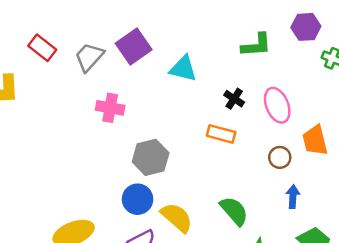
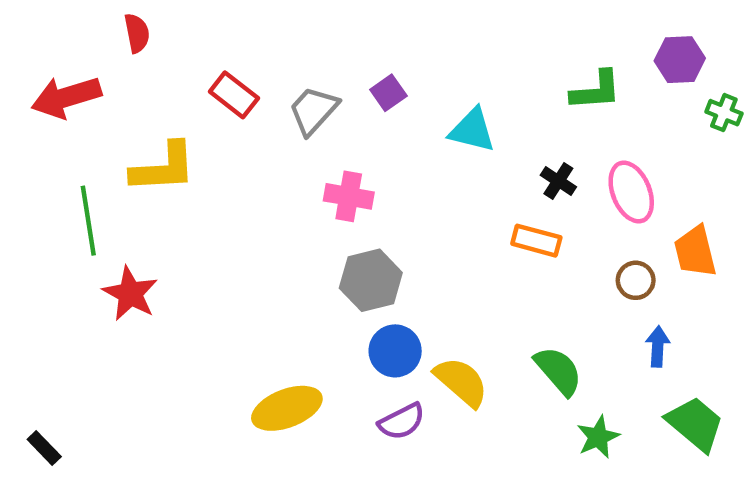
purple square: (134, 46) -> (388, 93), size x0.6
gray hexagon: (151, 157) -> (371, 280), moved

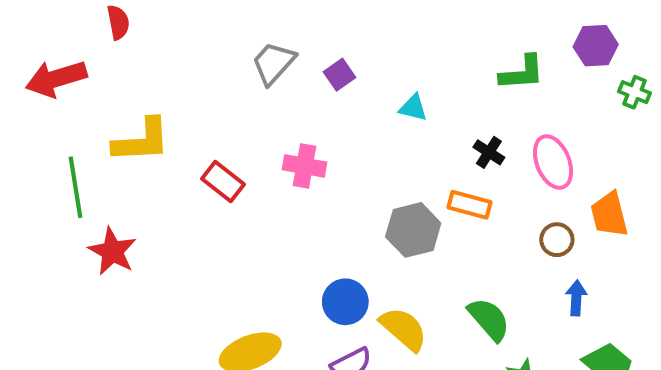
red rectangle: (234, 95) -> (223, 181), moved
gray trapezoid: (313, 110) -> (273, 63), moved
cyan triangle: (472, 130) -> (413, 108), size x0.7
gray hexagon: (371, 280) -> (413, 230), moved

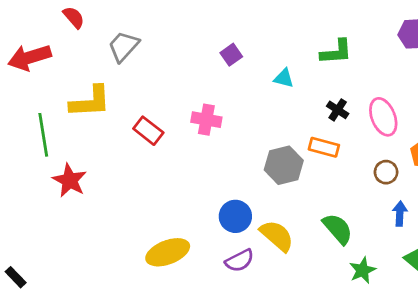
red semicircle: (118, 22) -> (74, 17), turned -30
gray trapezoid: (273, 63) -> (123, 46), moved
green L-shape: (522, 73) -> (336, 52), moved

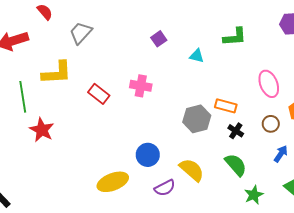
black cross: (338, 110) -> (236, 131), moved
blue arrow: (400, 214) -> (281, 154), turned 30
blue circle: (235, 216) -> (148, 155), moved

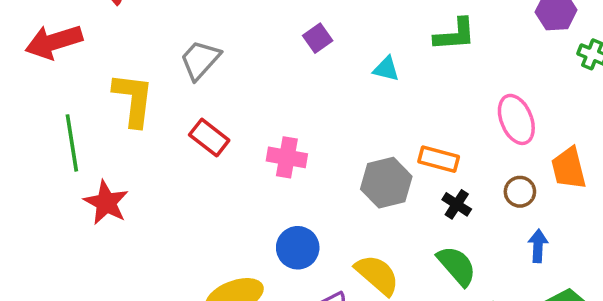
gray trapezoid: (81, 33) -> (200, 60), moved
yellow L-shape: (57, 73) -> (133, 100), turned -80
pink cross: (141, 86) -> (287, 157), moved
blue arrow: (281, 154) -> (538, 246), turned -30

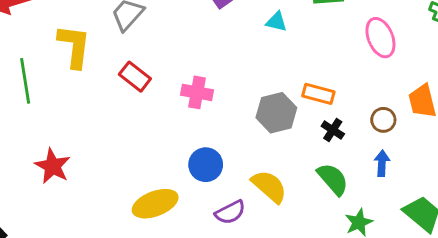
pink ellipse: (516, 119) -> (380, 38), moved
red star: (106, 203) -> (53, 166), moved
blue arrow: (538, 246) -> (382, 163), moved

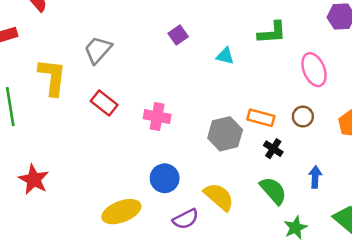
brown circle: (383, 120) -> (303, 117), moved

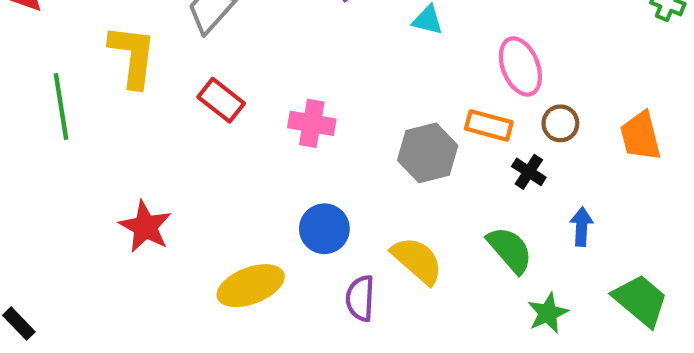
pink ellipse: (314, 70) -> (520, 66), moved
black cross: (273, 149) -> (529, 172), moved
red star: (34, 179) -> (145, 227), moved
purple semicircle: (186, 219) -> (360, 298), turned 120

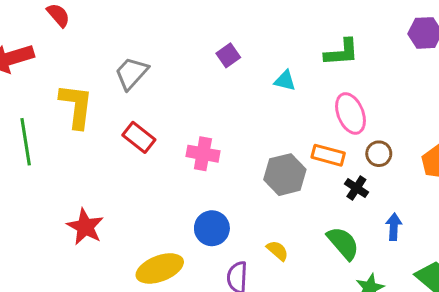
yellow semicircle: (417, 260) -> (277, 251), size x0.6

